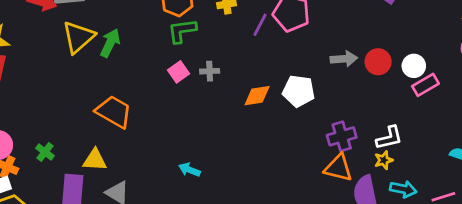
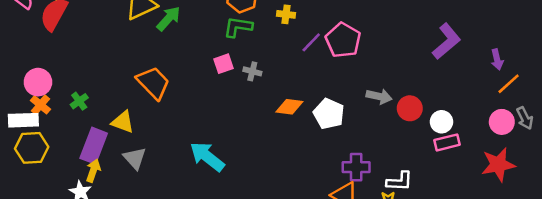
cyan arrow: (189, 170) -> (207, 157), size x1.8

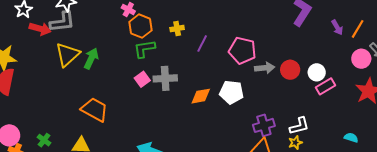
pink pentagon: (343, 40) -> (242, 51), moved
purple arrow: (497, 59) -> (337, 27), moved
gray cross: (252, 71) -> (165, 78), size x1.6

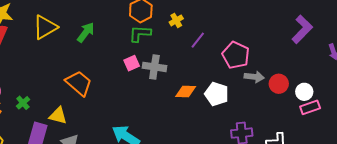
yellow cross: (177, 29) -> (176, 20), turned -32
yellow triangle: (67, 54) -> (45, 27), moved

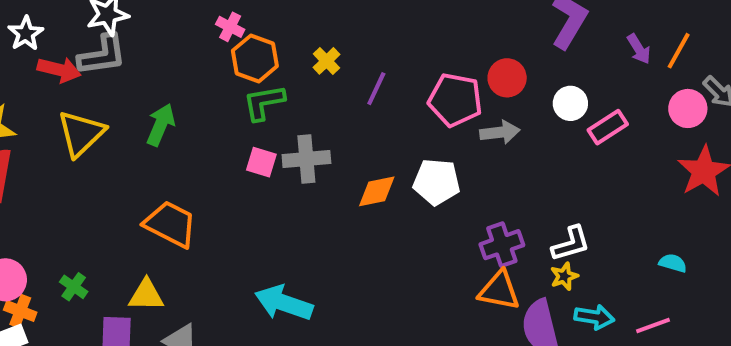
pink square: (132, 63) -> (261, 162), turned -35
red circle: (279, 84) -> (507, 78), moved
white circle: (304, 92) -> (570, 103), moved
pink rectangle: (310, 107) -> (608, 127), moved

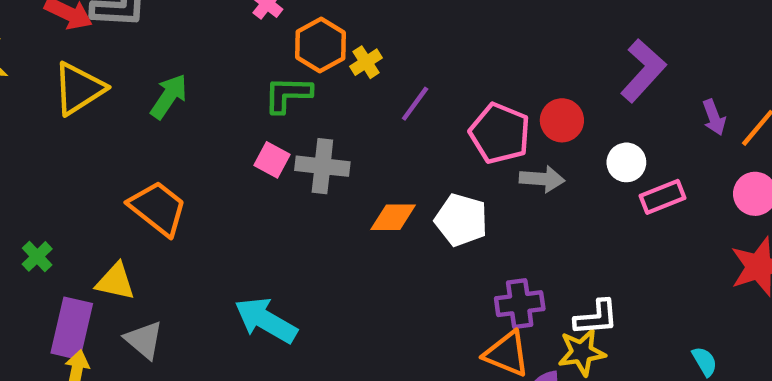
orange hexagon: (255, 58) -> (320, 45), moved
cyan semicircle: (673, 263) -> (705, 361), turned 32
yellow star: (564, 276) -> (582, 352), size x1.5

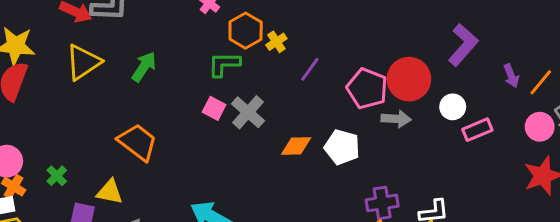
red circle: (562, 120) -> (409, 79), size x1.5
gray cross: (322, 166) -> (248, 112), turned 36

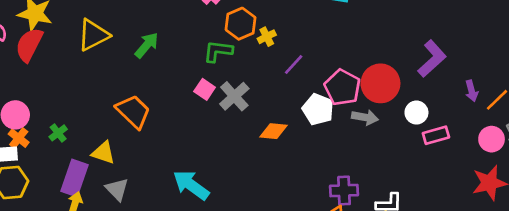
white pentagon: (342, 147) -> (318, 109), moved

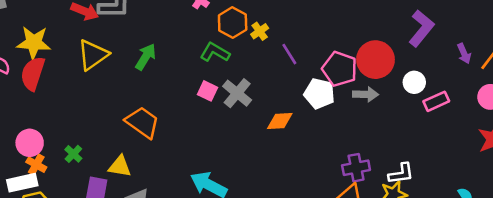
green L-shape: (218, 51) -> (215, 52), turned 32
purple line: (294, 65) -> (289, 54), turned -65

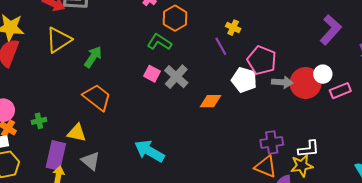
yellow cross: (260, 31) -> (233, 28), moved, turned -32
green arrow: (146, 57) -> (93, 57), moved
red circle: (376, 60) -> (306, 83), moved
green cross: (73, 154) -> (39, 121), turned 32

